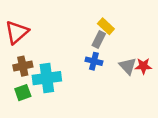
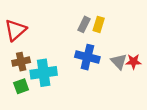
yellow rectangle: (106, 26) -> (99, 24), turned 64
gray rectangle: (99, 39) -> (84, 24), moved
blue cross: (94, 61) -> (87, 57), size x1.5

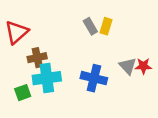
gray rectangle: (84, 24) -> (90, 26), turned -56
blue cross: (87, 57) -> (94, 78), moved
brown cross: (21, 62) -> (37, 58), moved

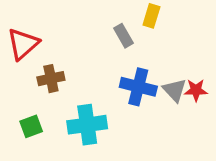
yellow rectangle: (106, 26) -> (151, 16), moved
cyan cross: (47, 78) -> (87, 125), moved
blue cross: (94, 78) -> (138, 87), moved

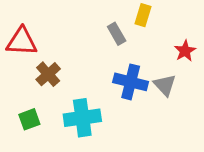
red triangle: (23, 44) -> (22, 42), turned 44
brown cross: (51, 79) -> (48, 74), turned -30
red star: (196, 90) -> (185, 51), moved, turned -30

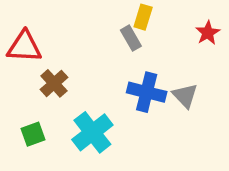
yellow rectangle: (143, 15) -> (143, 17), moved
red star: (185, 51) -> (208, 33), moved
cyan cross: (82, 118) -> (92, 132), turned -30

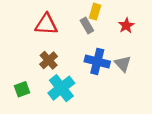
red star: (208, 33) -> (126, 25), moved
red triangle: (24, 47) -> (46, 24), moved
brown cross: (54, 83) -> (49, 60), moved

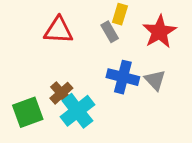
red star: (126, 25) -> (159, 32), size x1.6
brown cross: (49, 60) -> (61, 93), moved
green square: (22, 89) -> (28, 112), size x1.5

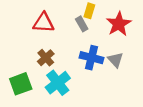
brown cross: (61, 93) -> (46, 58), moved

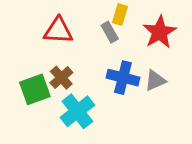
gray triangle: (115, 60) -> (155, 81), turned 49
green square: (21, 84) -> (35, 89), moved

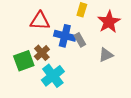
gray rectangle: (110, 32) -> (80, 40), moved
blue cross: (123, 78) -> (65, 36), moved

